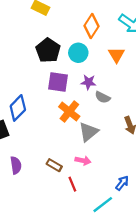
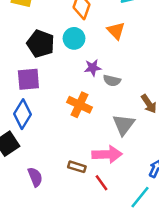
purple square: (58, 82) -> (28, 79), moved
gray triangle: (88, 132) -> (124, 125), moved
pink arrow: (83, 161) -> (107, 154), size x1.6

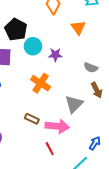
cyan circle: (74, 38) -> (33, 46), moved
gray semicircle: (112, 81) -> (91, 68), moved
brown rectangle: (77, 167) -> (32, 119), moved

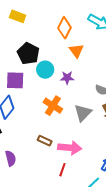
orange triangle: (78, 28) -> (76, 51), moved
gray triangle: (74, 104) -> (83, 113), moved
red line: (50, 149) -> (62, 170), turned 48

